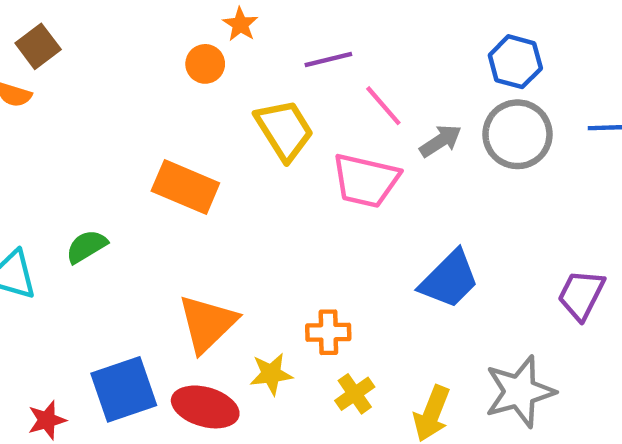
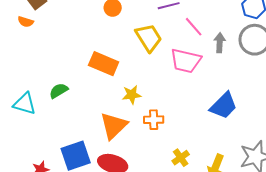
gray arrow: (441, 141) -> (220, 43), turned -54
orange cross: (328, 332) -> (154, 120), moved
yellow star: (271, 374) -> (132, 95), moved

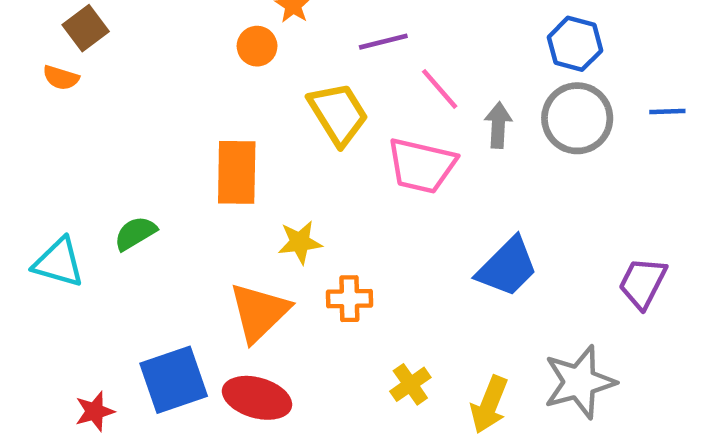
orange rectangle: (104, 64) -> (237, 172), turned 68

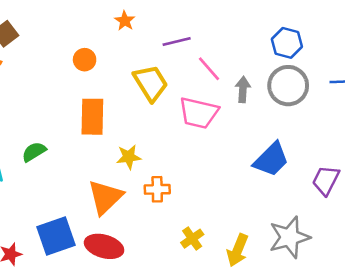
orange circle: (257, 46) -> (85, 60), moved
blue trapezoid: (507, 267) -> (271, 159), moved

